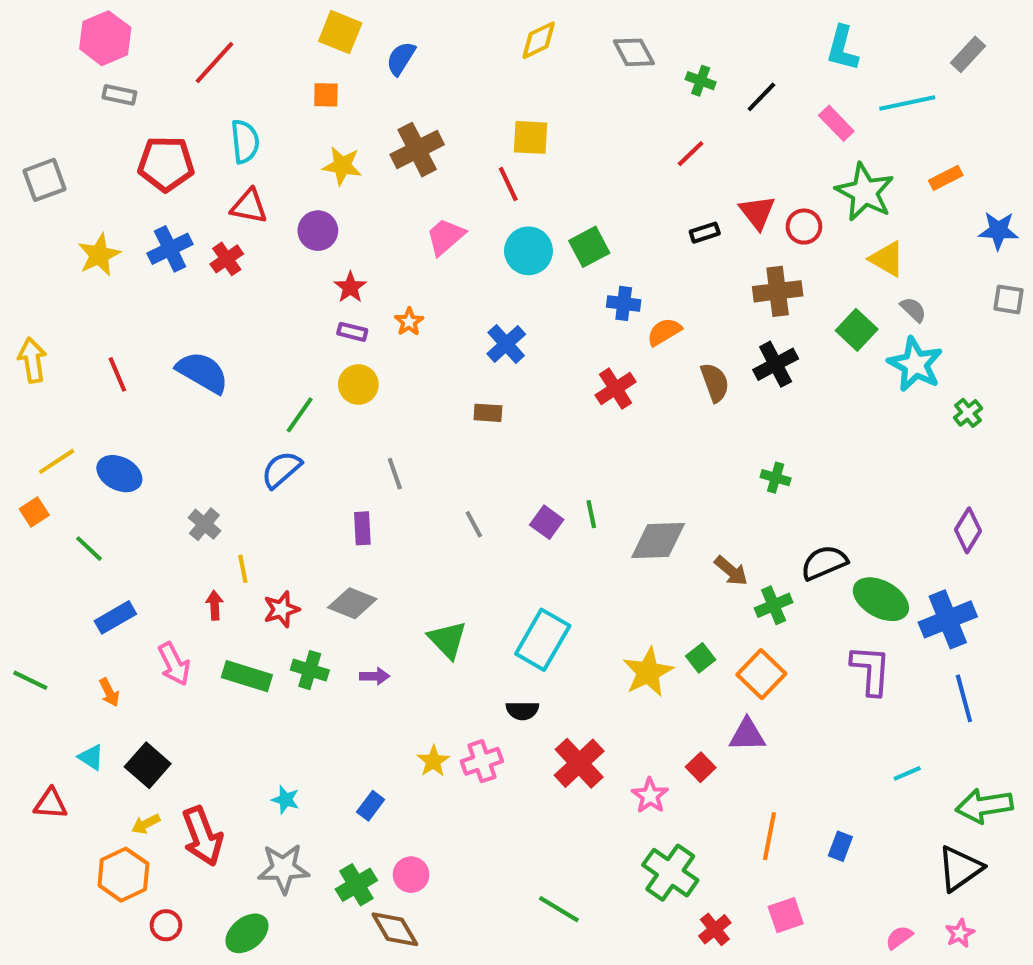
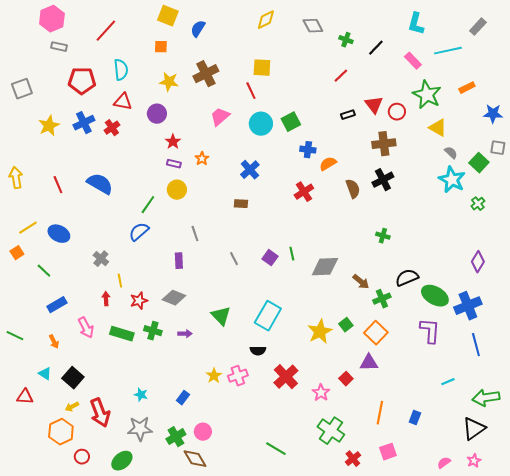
green square: (857, 330) -> (479, 163), moved

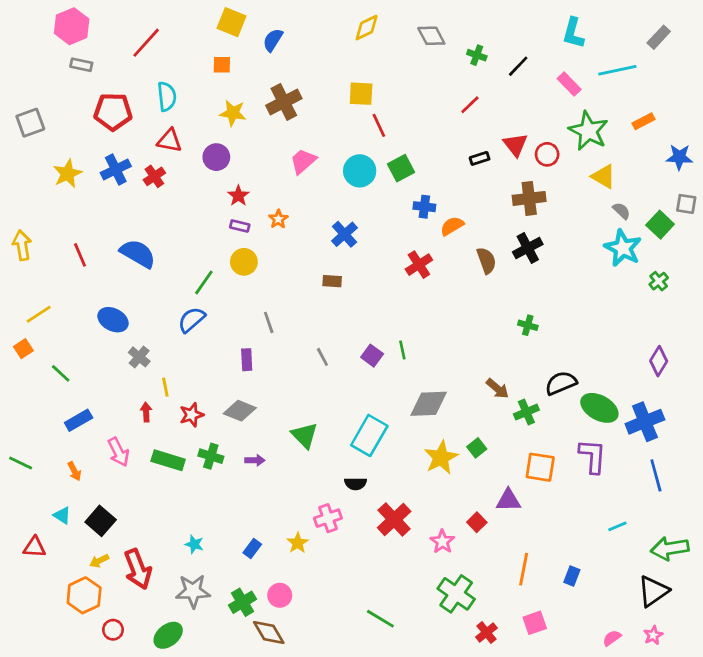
red line: (251, 91) -> (379, 125), moved
blue ellipse: (59, 234) -> (113, 320), moved
gray diamond: (325, 267) -> (429, 404), moved
orange square: (376, 333) -> (540, 467), moved, turned -35
yellow star: (214, 376) -> (298, 543), moved

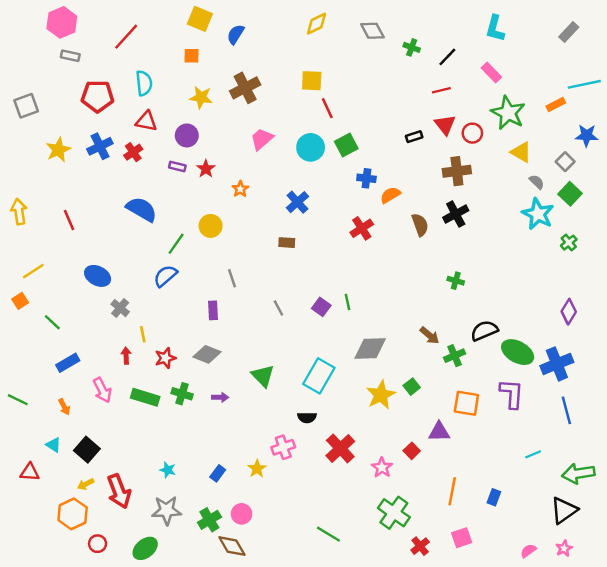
cyan line: (617, 70) -> (584, 84), moved
red line: (470, 105) -> (441, 90), moved, turned 30
gray square: (686, 204) -> (565, 162), moved, turned 36
purple rectangle: (240, 226) -> (177, 166), moved
blue semicircle: (138, 254) -> (142, 209), moved

